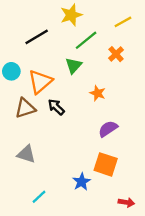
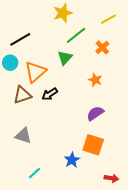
black line: (37, 37) -> (20, 39), moved
orange star: (98, 93) -> (95, 80), moved
black arrow: (56, 107) -> (50, 94), turned -77

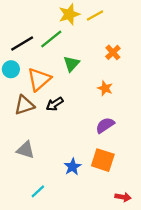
yellow line: (108, 19) -> (95, 15), moved
green line: (76, 35) -> (51, 39), moved
blue star: (72, 160) -> (73, 167), moved

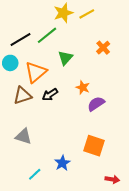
orange star: (105, 88) -> (83, 87), moved
purple semicircle: (105, 125) -> (96, 104), moved
blue star: (73, 167) -> (62, 163), moved

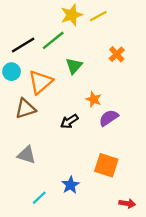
black arrow: (50, 95) -> (69, 121), moved

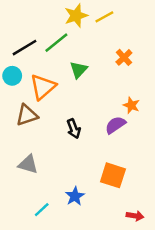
orange star: (94, 99) -> (131, 105), moved
black arrow: (69, 121) -> (74, 129), turned -78

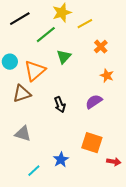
yellow line: (104, 17) -> (85, 24), moved
black line: (24, 48) -> (20, 19), moved
orange star: (131, 105) -> (107, 76), moved
red arrow: (135, 216) -> (114, 162), moved

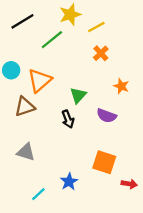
orange cross: (101, 47) -> (101, 53), moved
green triangle: (64, 57) -> (78, 95), moved
purple semicircle: (94, 102) -> (107, 116), turned -126

